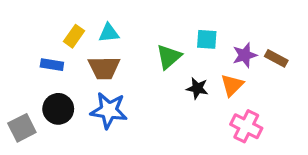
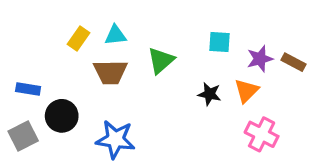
green triangle: (169, 57) -> (161, 60), moved
blue rectangle: (52, 65) -> (28, 89), moved
blue star: (109, 110) -> (115, 139), moved

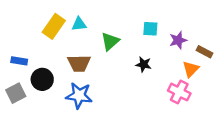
yellow rectangle: (78, 39) -> (54, 26), size x1.5
brown rectangle: (293, 62) -> (205, 52), moved
brown trapezoid: (110, 72) -> (79, 63), moved
orange triangle: (246, 91) -> (191, 69), moved

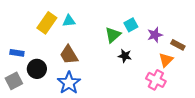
cyan square: (150, 29) -> (131, 25), turned -32
green triangle: (110, 41) -> (113, 35), moved
brown trapezoid: (79, 63) -> (69, 55), turned 60
blue star: (79, 95) -> (69, 83), turned 30

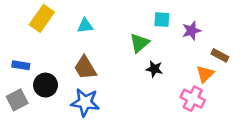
yellow rectangle: (47, 23) -> (42, 18), moved
cyan square: (131, 25) -> (162, 20), moved, turned 32
purple star: (155, 35) -> (191, 31), moved
blue star: (69, 83) -> (85, 102), turned -30

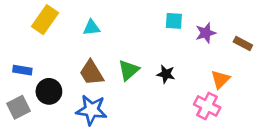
green triangle: (140, 43) -> (129, 70), moved
brown rectangle: (220, 55) -> (243, 44), moved

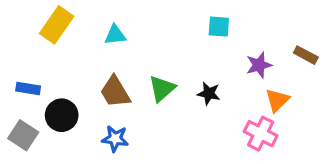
purple star: (206, 33) -> (259, 65), moved
gray square: (18, 107) -> (23, 135), turned -30
blue star: (91, 110) -> (115, 139), size x0.7

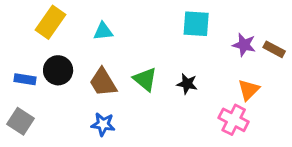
cyan square: (219, 27) -> (196, 24), size x1.4
purple star: (259, 65) -> (244, 45), moved, turned 30
green triangle: (162, 88) -> (145, 79), turned -40
black circle: (62, 115) -> (58, 70), moved

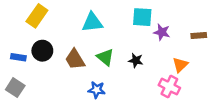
cyan triangle: (103, 31) -> (92, 22), moved, size x1.5
purple star: (244, 45) -> (162, 32), moved
brown rectangle: (274, 49) -> (199, 35), turned -32
blue star: (103, 124) -> (97, 90), moved

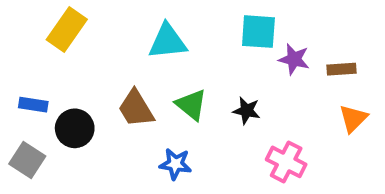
brown rectangle: (199, 35) -> (341, 69), moved
black circle: (42, 51) -> (75, 128), moved
orange triangle: (180, 65) -> (353, 118), moved
pink cross: (169, 87) -> (286, 162), moved

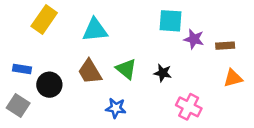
cyan triangle: (168, 41) -> (95, 30), moved
orange triangle: (353, 118) -> (233, 78), turned 30

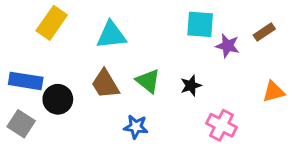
brown rectangle: (225, 46) -> (264, 32), moved, turned -30
blue rectangle: (22, 69) -> (26, 81), size x1.5
black star: (163, 73) -> (191, 85), turned -30

